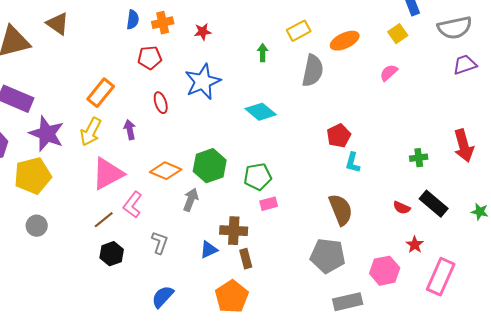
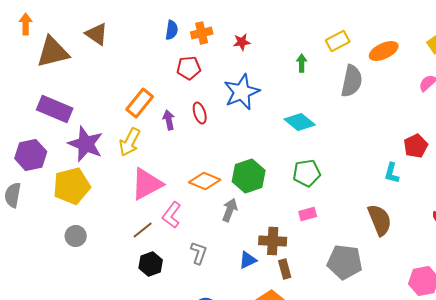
purple arrow: (130, 130) -> (169, 120), moved
red pentagon: (339, 136) -> (416, 146), moved
green pentagon: (258, 177) -> (307, 173), moved
gray pentagon: (328, 256) -> (345, 262), moved

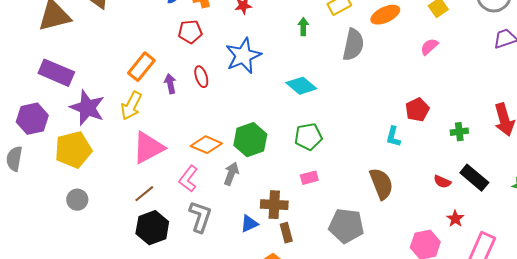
pink L-shape: (172, 215) -> (188, 179), moved
gray L-shape: (199, 253) -> (200, 217), size x1.4
black hexagon: (151, 264) -> (152, 228), size x1.4

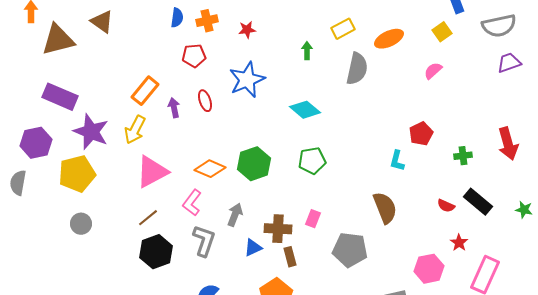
gray arrow: (231, 174) -> (235, 215), moved
pink rectangle: (309, 178) -> (313, 219), moved, turned -54

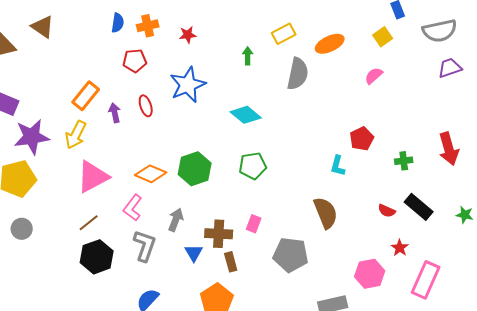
purple star: (91, 132) -> (32, 137), turned -30
blue triangle: (253, 248) -> (194, 253), turned -36

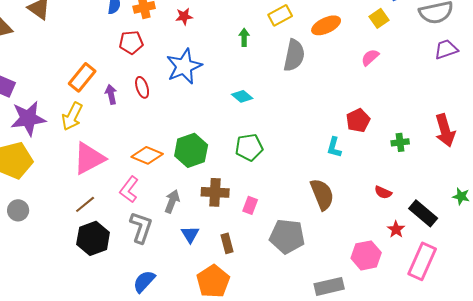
cyan diamond: (246, 115) -> (242, 96), size x0.7
black rectangle: (419, 207) -> (423, 213), moved
brown cross: (219, 234) -> (215, 192), moved

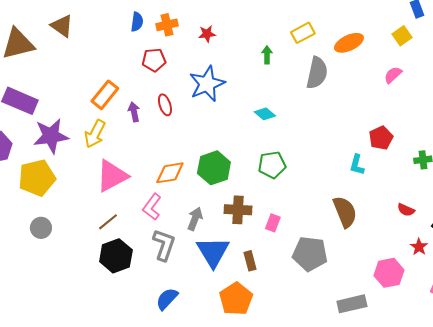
orange diamond: (147, 155) -> (170, 173), turned -32
blue triangle: (190, 234) -> (213, 252), size x1.8

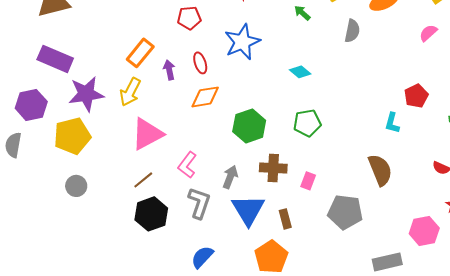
green arrow: (267, 55) -> (302, 13), turned -48
gray semicircle: (317, 73) -> (352, 31), size x0.7
orange diamond: (170, 173) -> (205, 97), moved

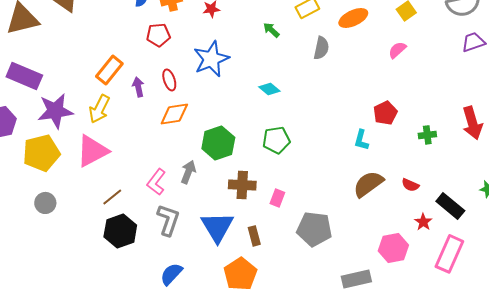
pink triangle: (147, 134) -> (92, 151), moved
brown semicircle: (380, 170) -> (368, 184), moved, turned -104
gray arrow: (230, 177) -> (188, 172), moved

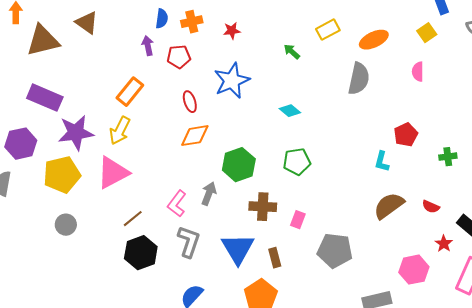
gray semicircle: (321, 48) -> (359, 79), moved, size x1.4
pink semicircle: (397, 50) -> (418, 72), turned -48
purple arrow: (138, 87) -> (148, 46), moved

